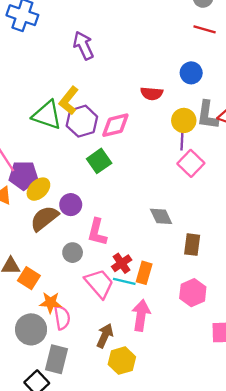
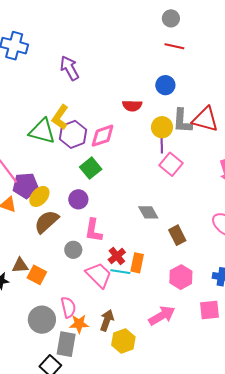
purple circle: (71, 205) -> (78, 199), moved
brown rectangle: (192, 245) -> (177, 235), turned -30
orange star: (50, 303) -> (79, 324), moved
pink arrow: (141, 315) -> (162, 316), moved, turned 56

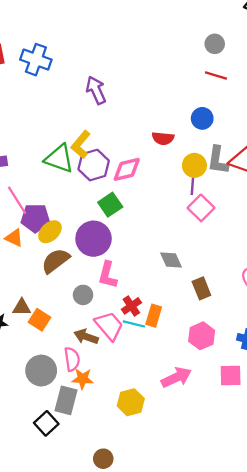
purple circle: (78, 199) -> (94, 239), size x1.6
brown arrow: (107, 320) -> (86, 337), moved, turned -95

